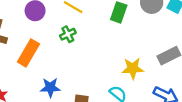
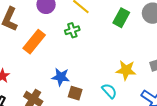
blue star: (50, 87) -> (61, 77), moved

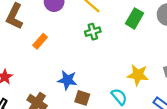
green cross: (72, 30) -> (93, 32), moved
orange rectangle: (34, 42) -> (40, 41), size x0.6

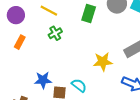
orange rectangle: (40, 41) -> (20, 42), moved
cyan semicircle: (119, 97) -> (79, 85), moved

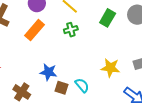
orange rectangle: (20, 42) -> (34, 30), size x1.5

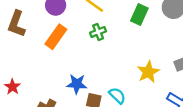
yellow star: (110, 68) -> (148, 72), turned -30

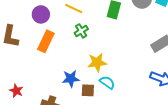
yellow star: (148, 72) -> (97, 62), moved, turned 30

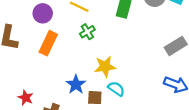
blue star: (71, 79) -> (76, 84), turned -30
red star: (16, 91) -> (26, 98), moved

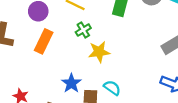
yellow star: (105, 67) -> (99, 52), moved

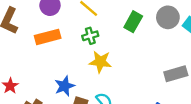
orange rectangle: (44, 41) -> (48, 37), turned 35

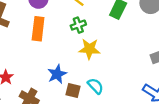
orange rectangle: (48, 37) -> (38, 29), turned -65

